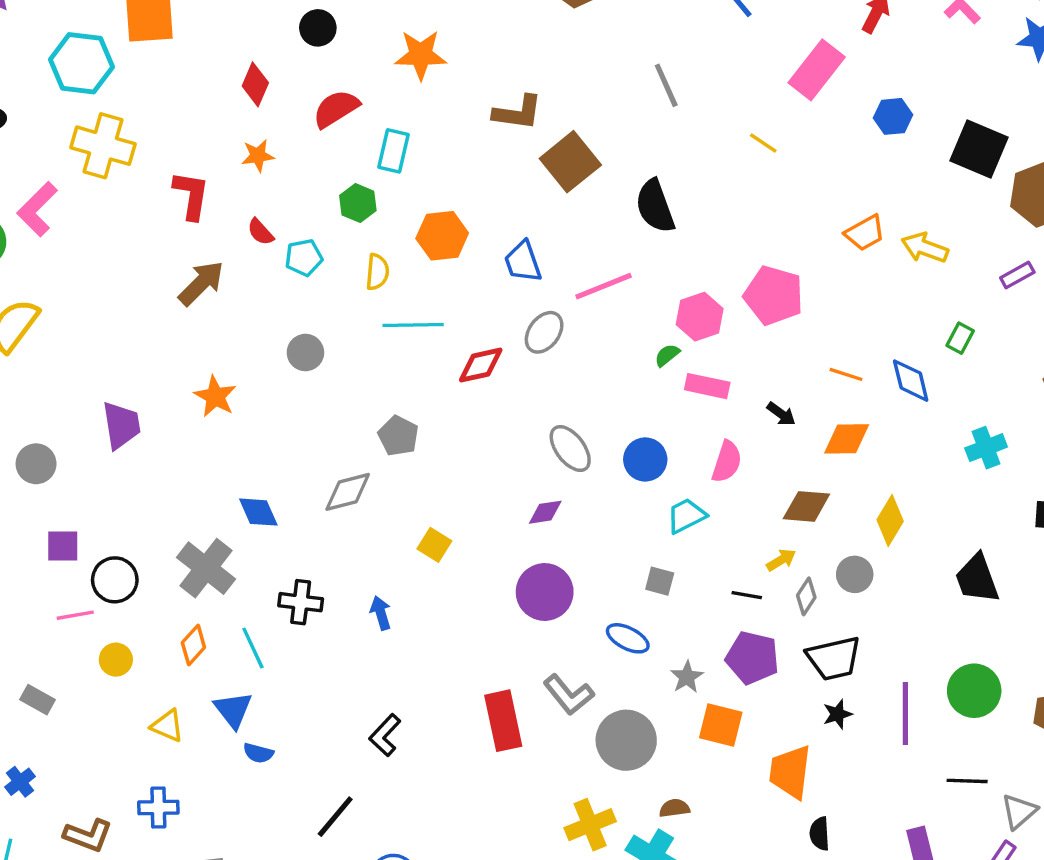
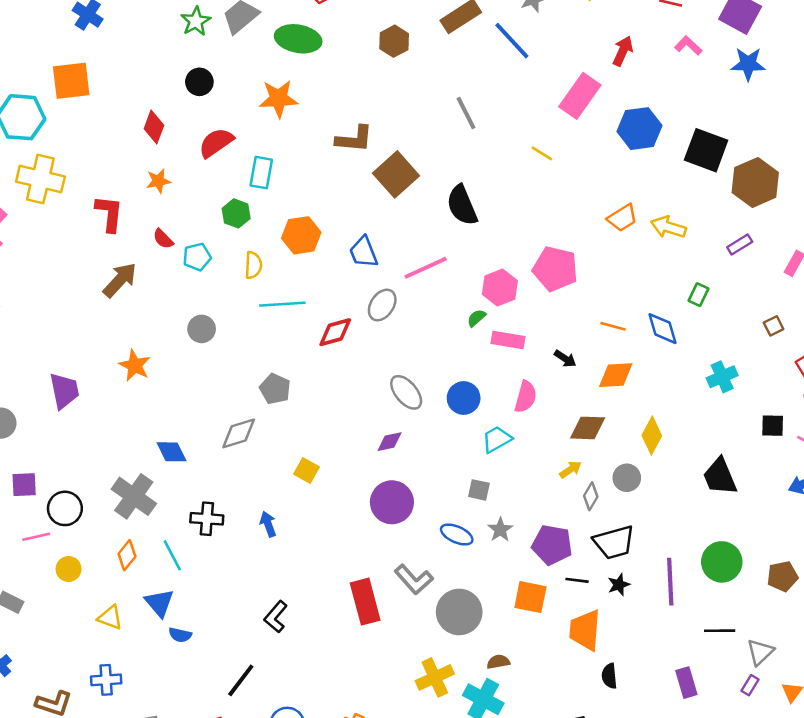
blue hexagon: (893, 116) -> (640, 129), size x1.5
black line: (747, 595) -> (577, 580), moved
gray star: (687, 677) -> (500, 530), moved

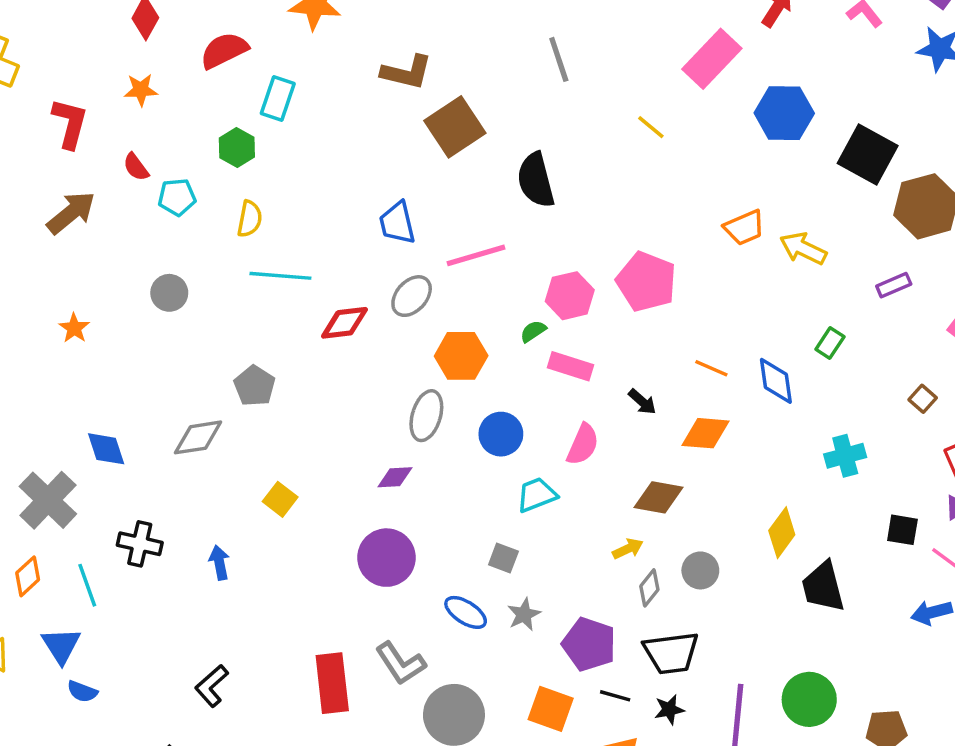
orange hexagon: (301, 235) -> (461, 356), moved
brown square: (774, 326) -> (923, 399), turned -30
orange star: (135, 365) -> (74, 328), size x0.7
gray ellipse: (406, 392) -> (426, 416), turned 48
yellow diamond: (652, 436) -> (782, 533), moved

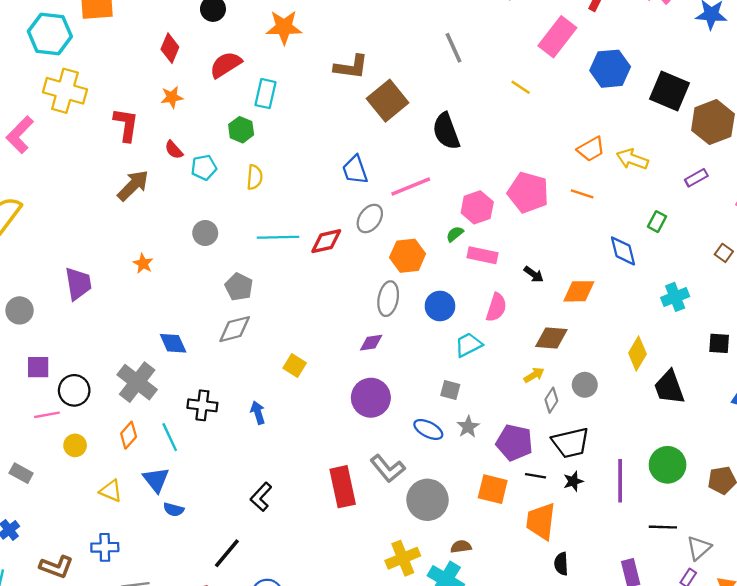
cyan line: (280, 276) -> (278, 237), moved
orange line: (711, 368) -> (582, 194), moved
gray pentagon: (255, 386) -> (239, 287), moved

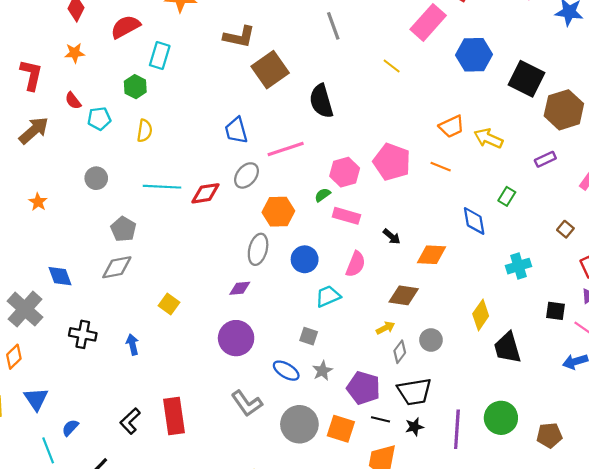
cyan line: (170, 437) -> (48, 450), moved
red rectangle: (343, 487) -> (174, 416), moved
gray circle: (428, 500) -> (299, 424), moved
blue semicircle: (174, 510) -> (70, 428), moved, turned 114

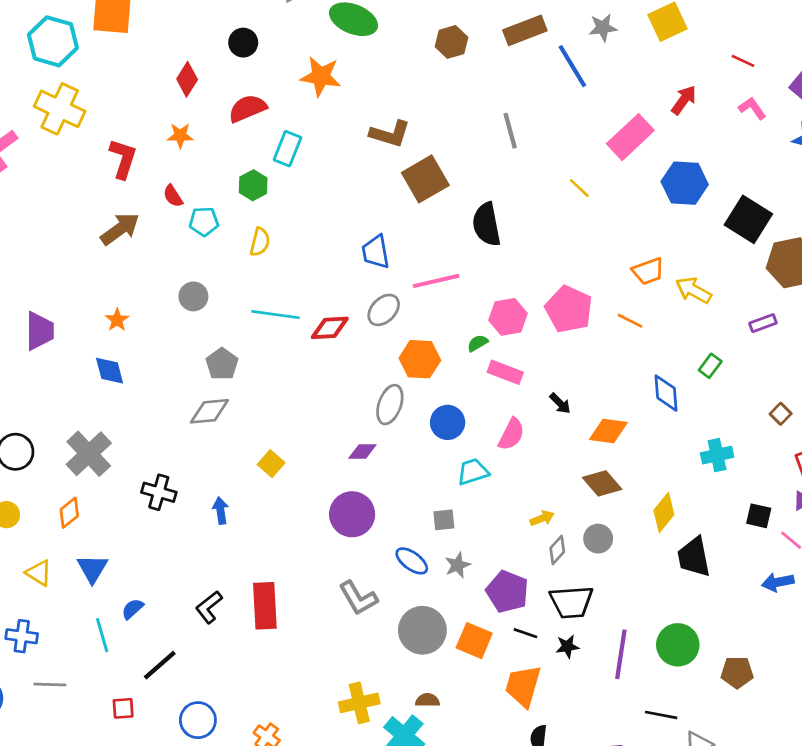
blue diamond: (60, 276) -> (110, 371), moved
brown diamond: (404, 295) -> (602, 483), moved, turned 36
gray square: (309, 336) -> (444, 520), turned -30

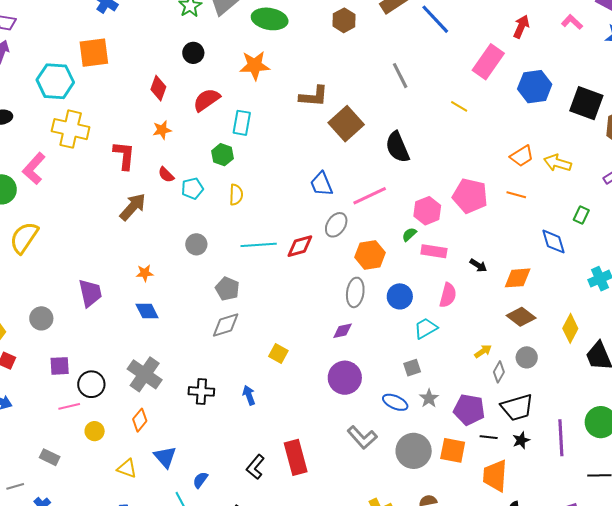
orange star: (117, 320) -> (145, 273), turned -30

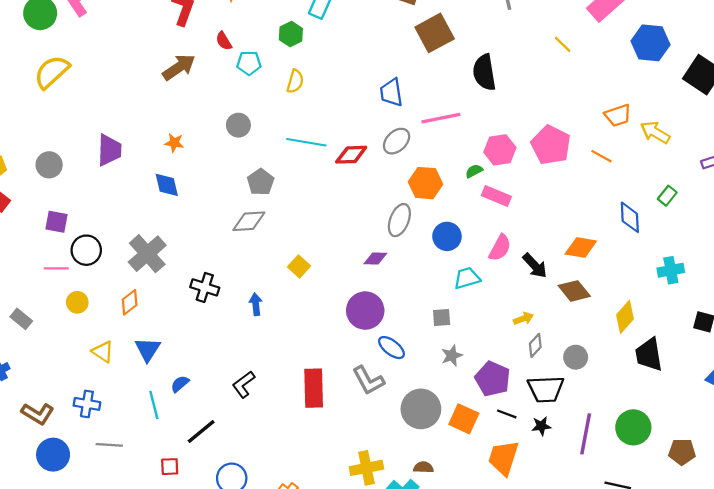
black arrow: (478, 265) -> (535, 266), moved, size x1.4
gray circle: (527, 357) -> (576, 357), moved
blue ellipse: (395, 402) -> (391, 348), moved
red rectangle: (296, 457) -> (314, 388), moved

